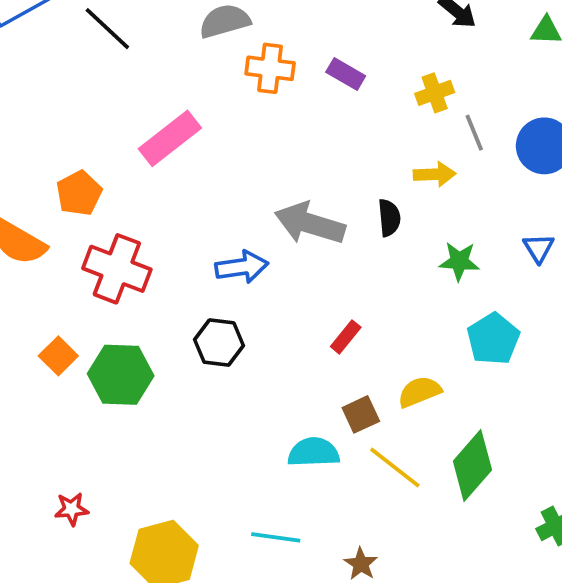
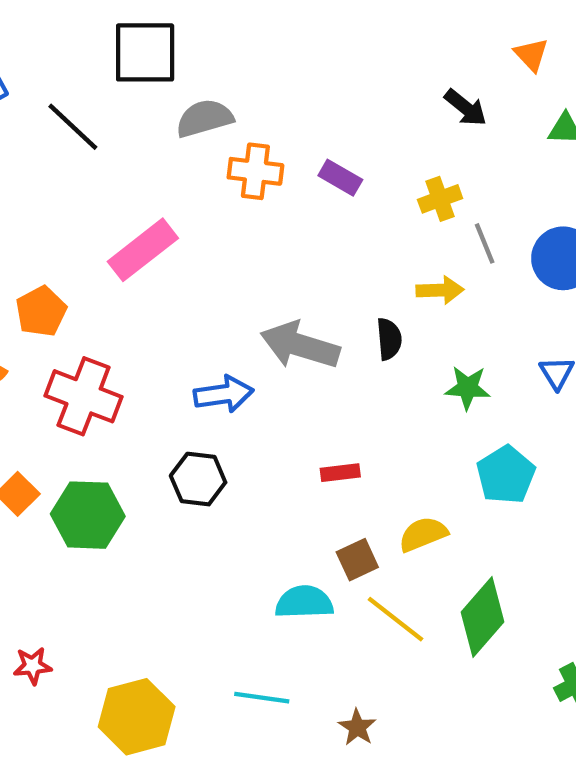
red rectangle: (346, 337) -> (340, 473), turned 44

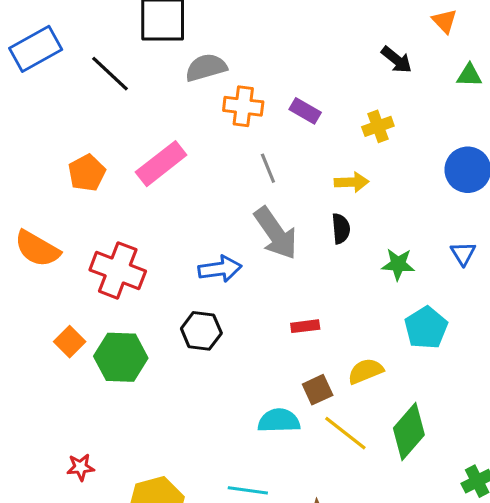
gray line: (485, 243) -> (268, 168), moved
yellow arrow: (440, 290) -> (352, 182), moved
orange pentagon: (41, 311) -> (87, 173), moved
gray arrow: (300, 345) -> (276, 233), turned -142

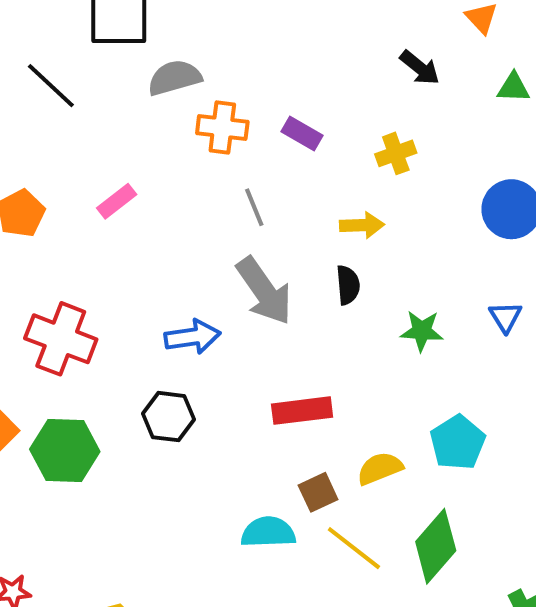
pink rectangle: (161, 164) -> (117, 201), size x0.6
red rectangle: (305, 326) -> (302, 411), size x1.6
cyan pentagon: (426, 328) -> (458, 443), moved

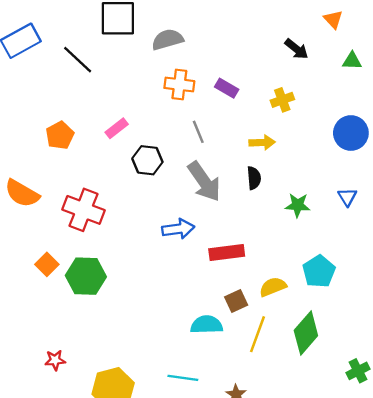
gray semicircle: (174, 78) -> (168, 40), moved
blue arrow: (192, 337) -> (178, 229), moved
black hexagon: (168, 417) -> (147, 160), moved
yellow line: (354, 548) -> (257, 334), turned 72

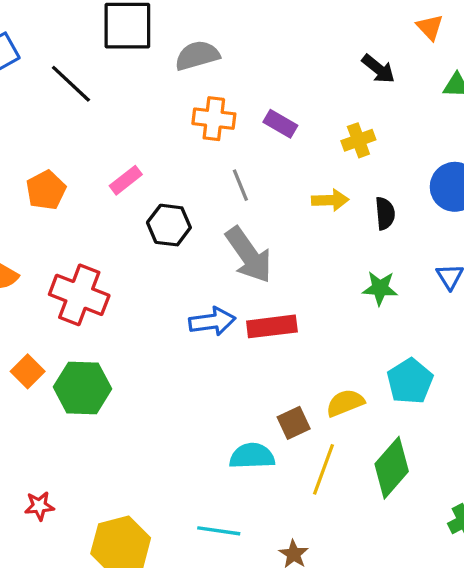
black semicircle: (254, 178) -> (385, 213), moved
red rectangle: (227, 252) -> (272, 326), moved

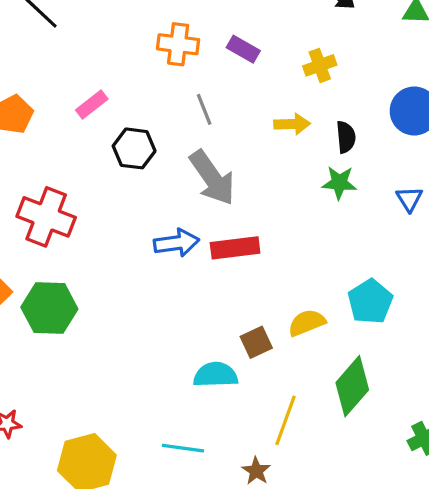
green star: (380, 288) -> (339, 183), moved
yellow line: (324, 469) -> (286, 420), moved

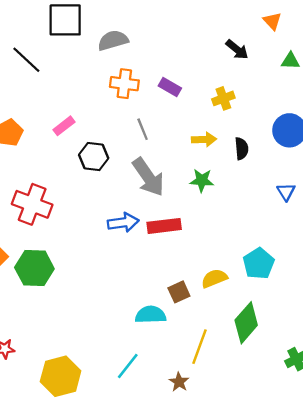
green star: (339, 183) -> (202, 180), moved
cyan line: (183, 448) -> (128, 366), turned -60

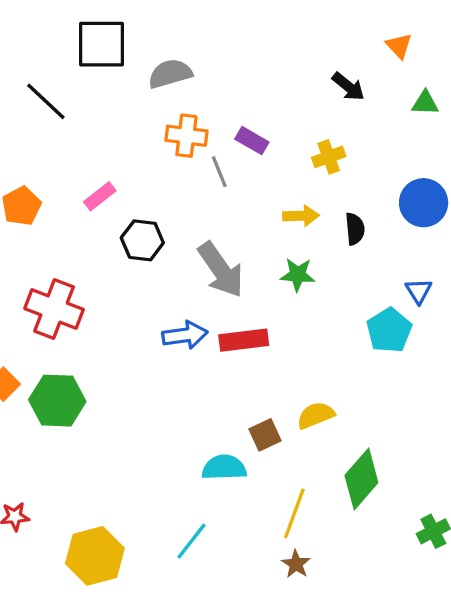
gray line: (143, 129) -> (219, 172), moved
cyan pentagon: (259, 264) -> (389, 330), moved
brown star: (179, 382) -> (296, 564), moved

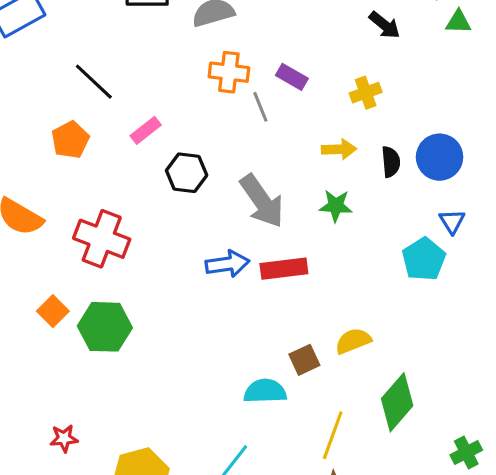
black line: (46, 101) -> (94, 82), moved
green triangle: (425, 103) -> (458, 22), moved
blue circle: (424, 203) -> (440, 157), moved

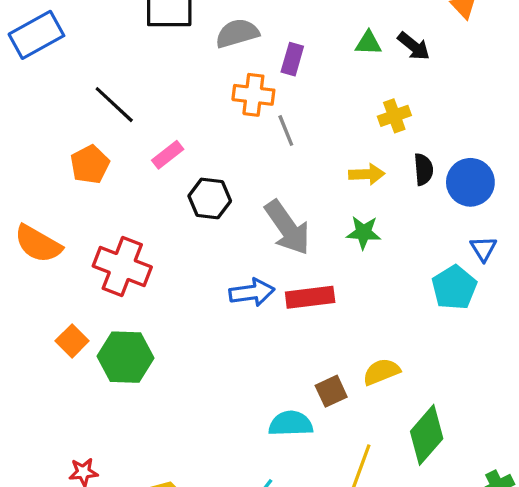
green triangle: (458, 22) -> (368, 43), moved
purple rectangle: (292, 77) -> (292, 59), moved, turned 76
black semicircle: (391, 162) -> (423, 169), moved

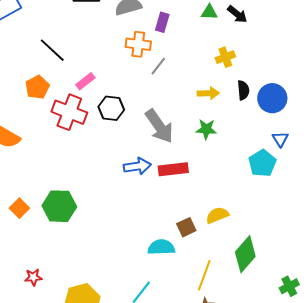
gray line: (286, 130) -> (158, 66), turned 60
red cross: (122, 266) -> (69, 112), moved
orange square: (72, 341) -> (19, 208), moved

